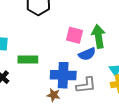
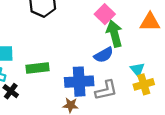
pink square: (74, 35) -> (105, 14), moved, turned 36

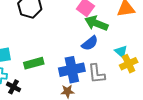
green arrow: (114, 34) -> (96, 23), turned -45
gray L-shape: (106, 90) -> (97, 74), turned 105

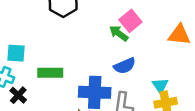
green arrow: (96, 23) -> (119, 33), moved, size x0.7

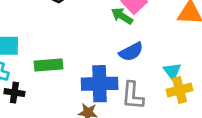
black cross: (18, 95) -> (14, 93), turned -30

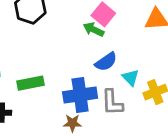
cyan triangle: (172, 71) -> (131, 78), moved

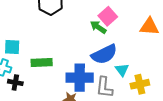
blue semicircle: (106, 62) -> (104, 54), size x1.4

